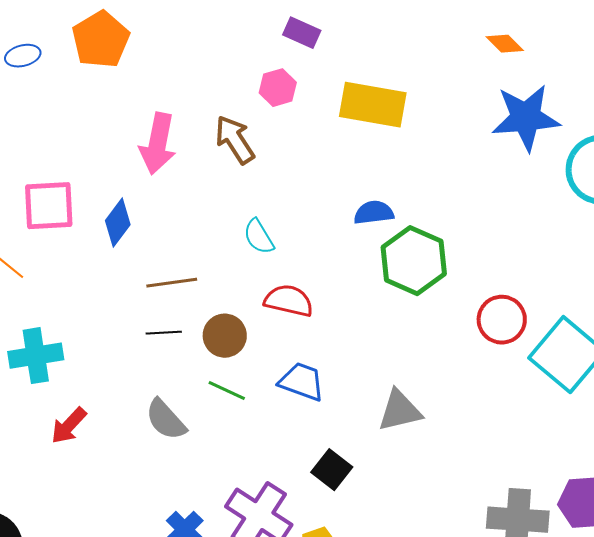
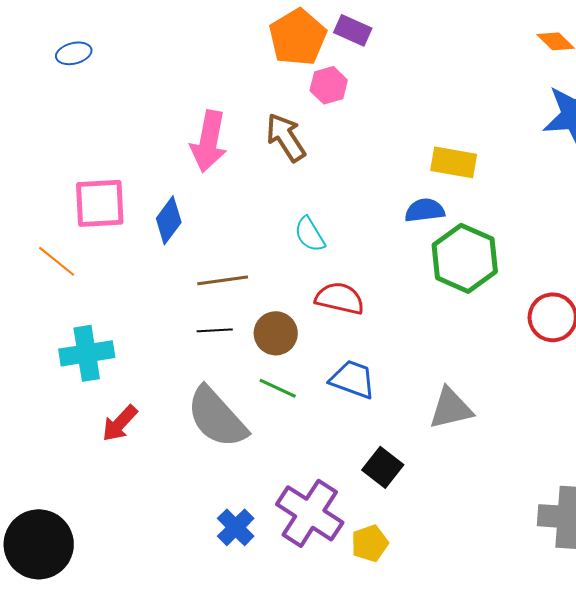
orange pentagon: (101, 40) -> (298, 37), moved
yellow rectangle: (373, 105) -> (454, 162), moved, size x0.7
gray semicircle: (166, 420) -> (217, 417), size x1.5

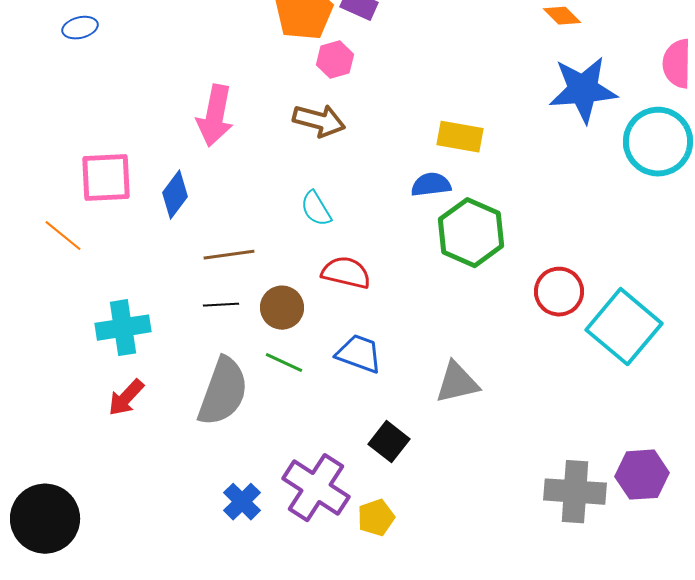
brown arrow: (286, 137) -> (319, 121), moved, turned 138
cyan cross: (87, 353) -> (123, 328), moved
gray semicircle: (217, 417) -> (223, 392), turned -118

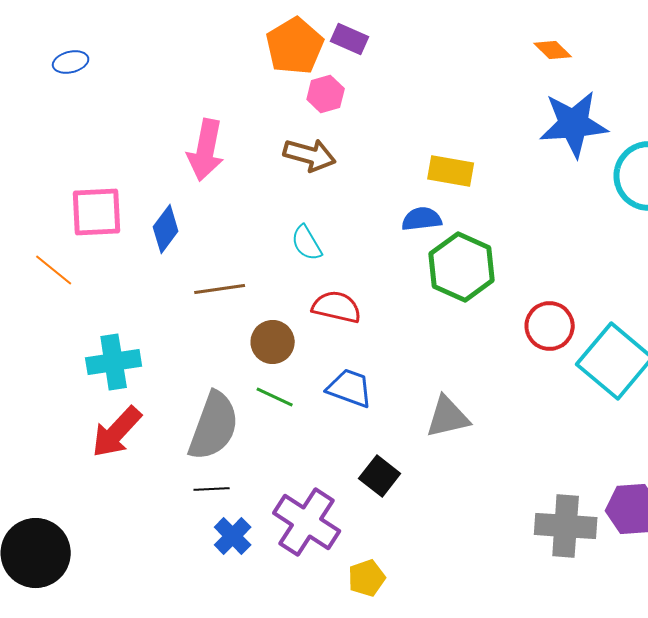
black line: (221, 305) -> (212, 489), moved
red arrow: (126, 398) -> (117, 432), size x1.4
yellow pentagon: (376, 518) -> (367, 578), moved

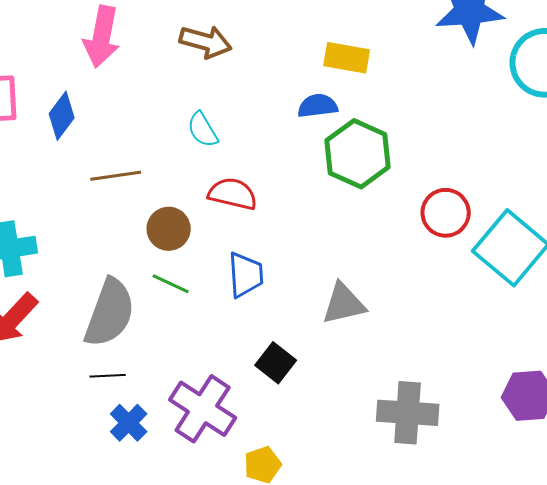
blue trapezoid: (350, 388) -> (246, 275), turned 66
gray cross: (566, 526) -> (408, 413), moved

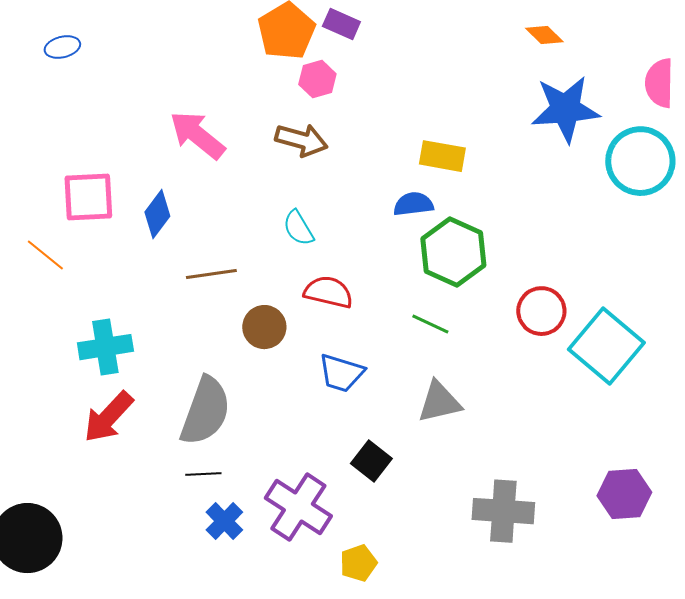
pink arrow: (102, 37) -> (197, 135), turned 118
blue trapezoid: (246, 275) -> (341, 373), turned 111
green line: (171, 284) -> (430, 324), moved

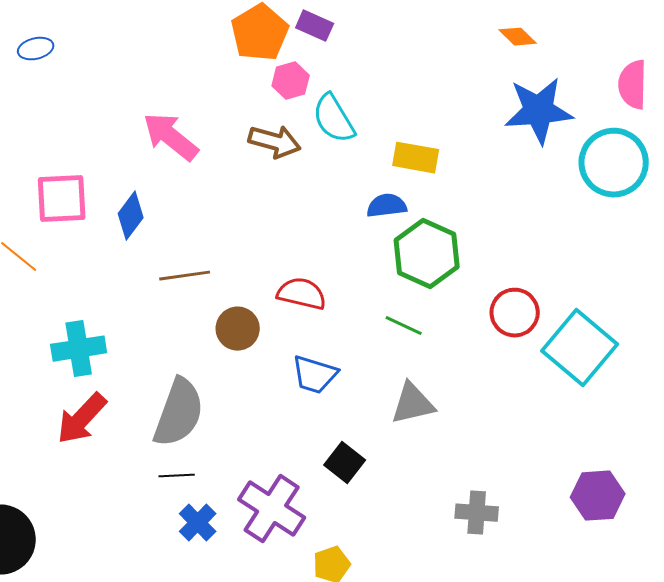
cyan semicircle: (298, 228) -> (334, 119), moved, size x1.4
gray cross: (503, 511) -> (477, 513), size x0.7

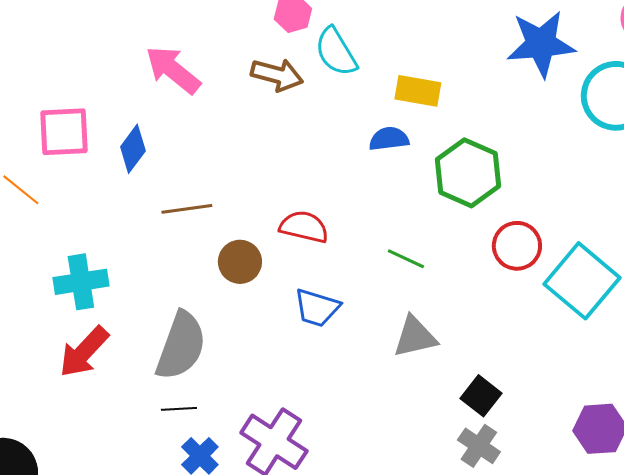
green hexagon: (427, 254) -> (468, 173), moved
black square: (345, 463) -> (481, 396), moved
gray cross: (477, 513) -> (479, 446), turned 30

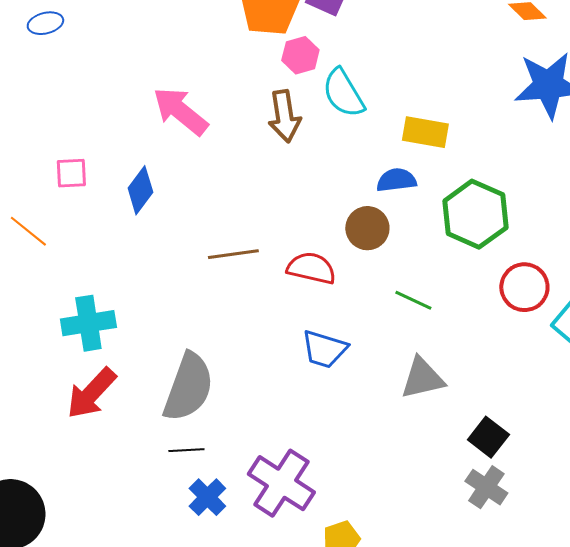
brown arrow: (277, 75) -> (284, 116), turned 66
pink square: (64, 132) -> (71, 173), size x0.6
brown line: (187, 209) -> (233, 254), moved
brown circle: (240, 262) -> (367, 228), moved

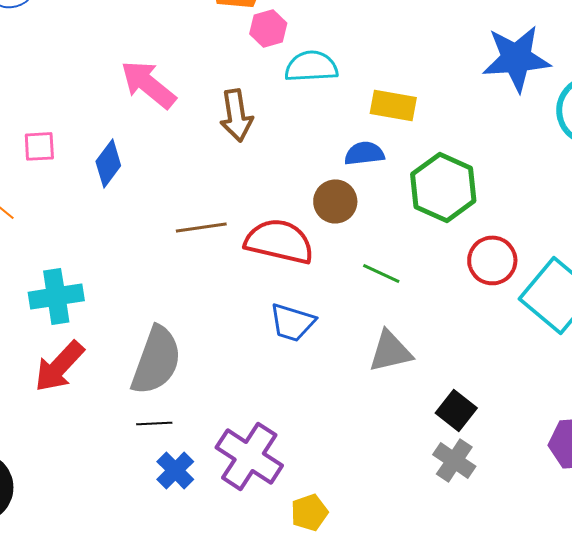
cyan semicircle: (343, 93) -> (311, 66), turned 118
brown arrow: (284, 116) -> (236, 115), moved
red semicircle: (311, 268) -> (279, 241), size x1.4

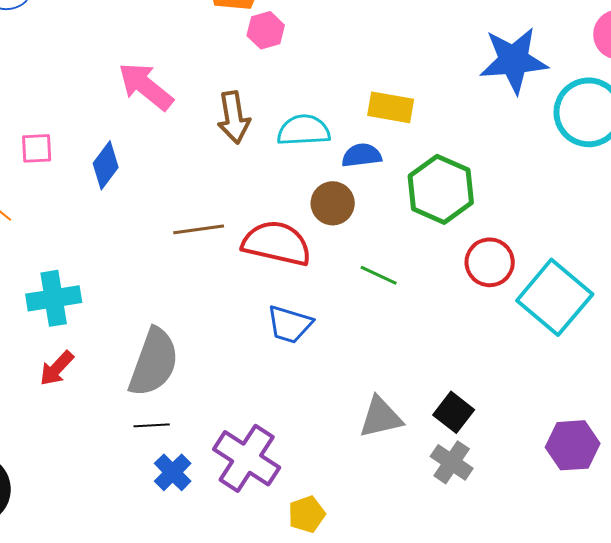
cyan semicircle: (311, 66) -> (304, 130), moved
gray triangle: (390, 351) -> (381, 417), moved
red arrow: (59, 366) -> (57, 368), size x0.7

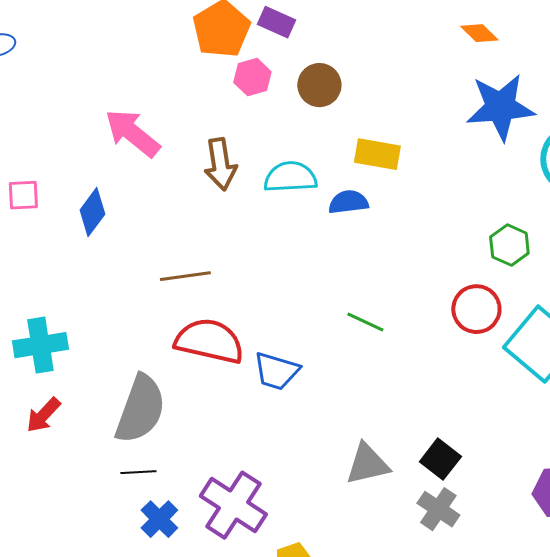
green hexagon: (441, 189) -> (509, 245), moved, size x0.6
brown circle: (333, 203) -> (319, 85), moved
red semicircle: (277, 243) -> (209, 341), moved

